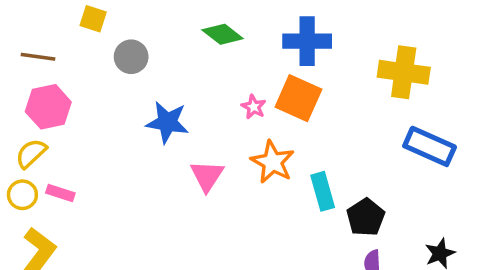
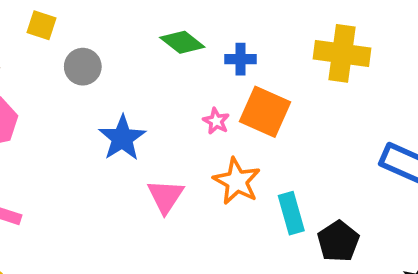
blue cross: (307, 41) -> (241, 59), moved, size x0.6
yellow cross: (404, 72) -> (342, 53), moved
blue star: (167, 122) -> (122, 138), turned 30

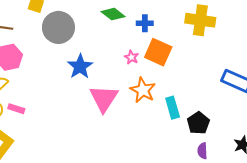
gray circle: (83, 67) -> (58, 27), size x1.6
pink triangle: (165, 196) -> (104, 98), size x1.4

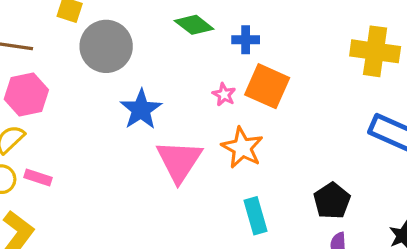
yellow cross: (200, 20) -> (375, 51), moved
cyan rectangle: (173, 108) -> (256, 216), moved

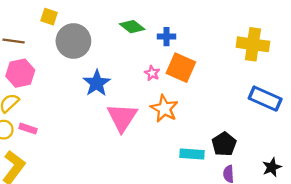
cyan rectangle: (256, 216) -> (192, 154), moved, turned -70

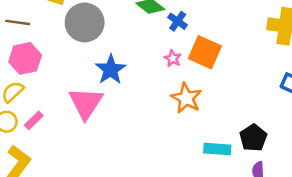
blue cross: (167, 37) -> (178, 21), moved, turned 35
pink triangle: (122, 117) -> (86, 103), moved
pink rectangle: (28, 129) -> (34, 120), turned -63

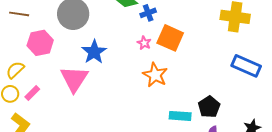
blue cross: (178, 21) -> (148, 13), turned 35
pink hexagon: (25, 58) -> (40, 43), moved

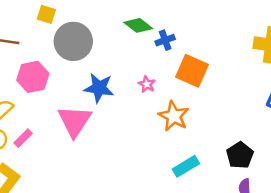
pink star: (144, 43) -> (147, 84), moved
blue star: (94, 52) -> (99, 88), turned -30
cyan rectangle: (180, 116) -> (186, 166), moved, turned -35

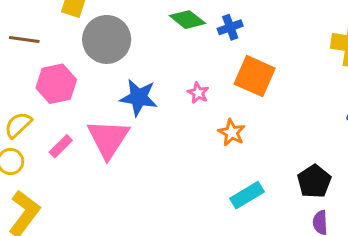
blue cross: (165, 40) -> (230, 27), moved
orange star: (174, 116) -> (232, 133), size x0.7
pink rectangle: (23, 138) -> (61, 146), moved

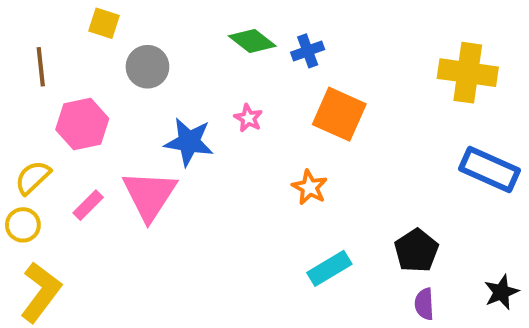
brown line: (24, 39) -> (41, 67), turned 76
gray circle: (107, 39) -> (147, 67), size x0.7
pink star: (198, 93) -> (248, 118), moved

